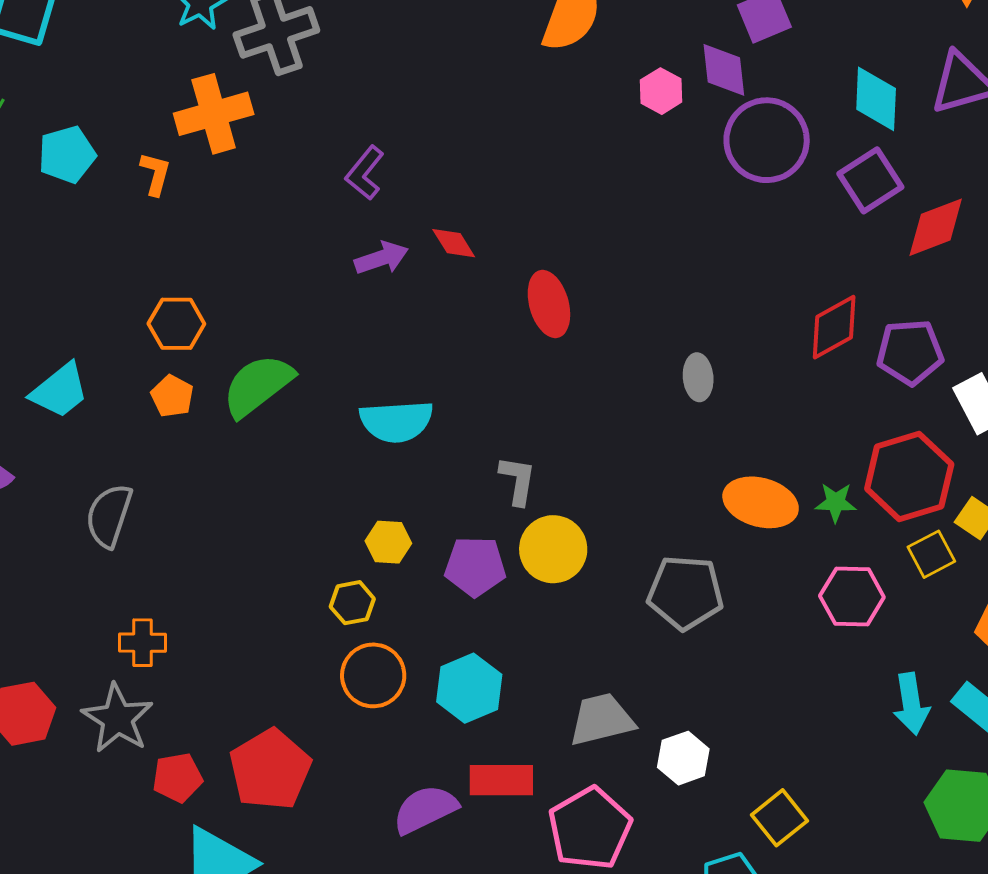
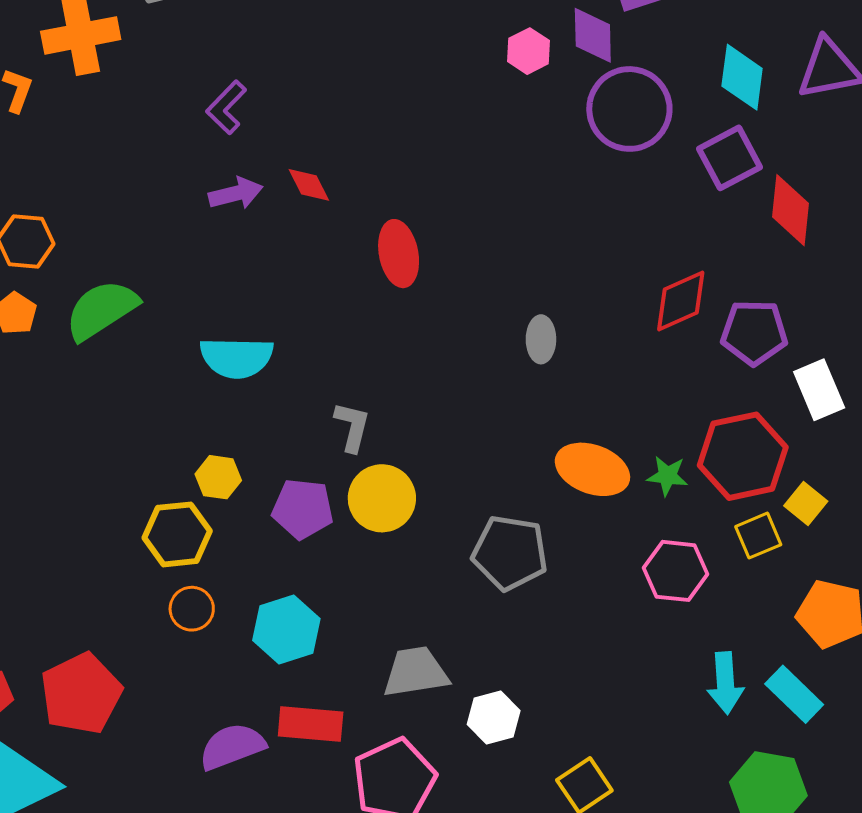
red diamond: (936, 227) -> (790, 210), turned -68
yellow hexagon: (352, 603) -> (177, 534), size x1.5
orange circle: (373, 675) -> (192, 609), size x0.7

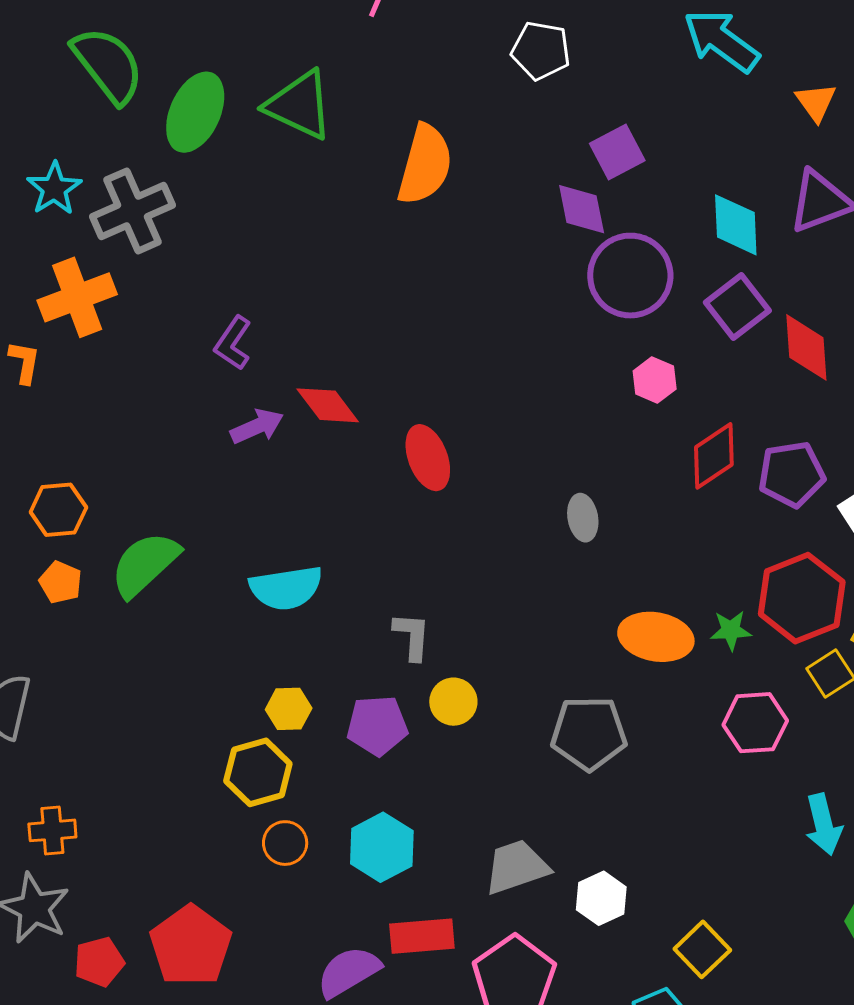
pink hexagon: (528, 51) -> (655, 380), moved
red diamond: (309, 185) -> (328, 405), size x1.4
yellow circle: (382, 498) -> (453, 702), size x0.7

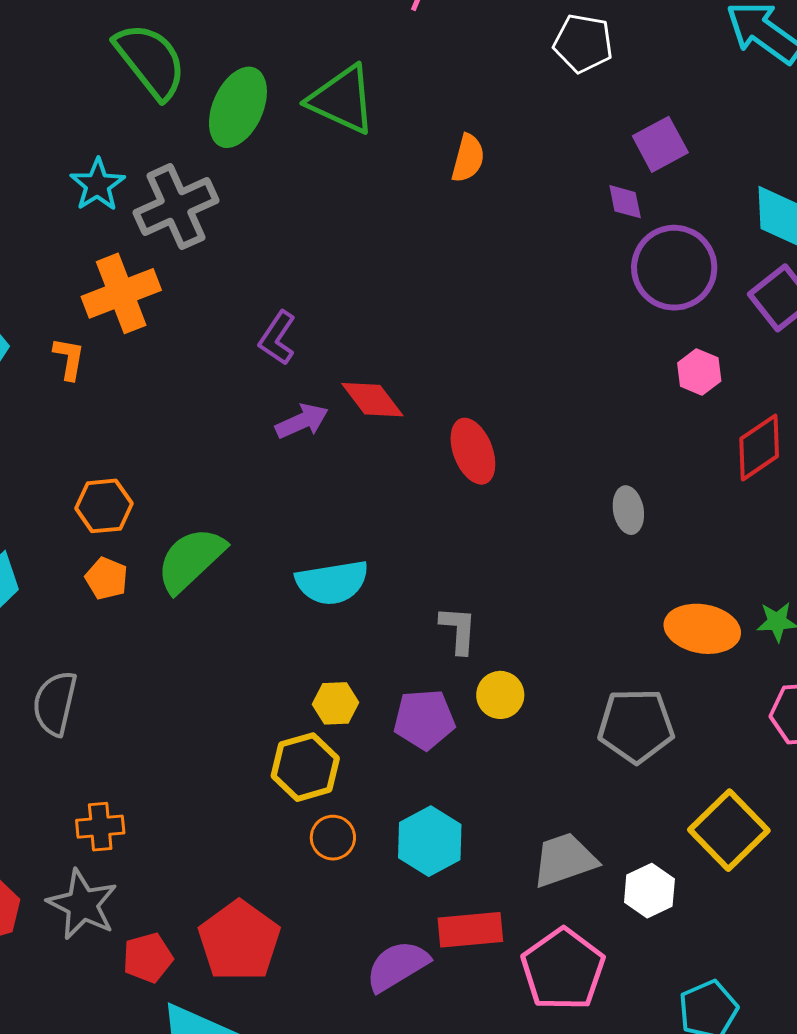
orange semicircle: (425, 165) -> (468, 158), size x0.6
purple diamond: (582, 209) -> (625, 202), size x0.7
yellow square: (702, 949) -> (729, 830), moved, size x1.4

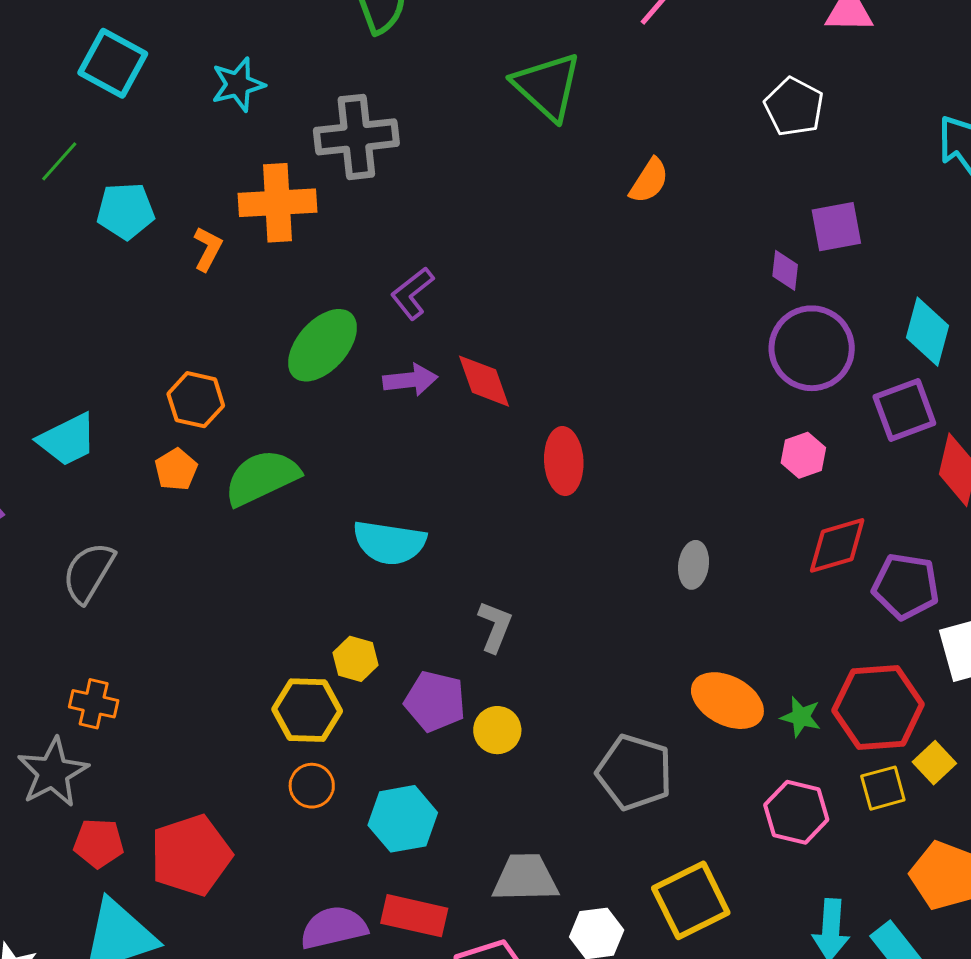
green ellipse: (238, 107) -> (322, 345), moved
cyan star: (98, 185) -> (238, 84), moved
yellow circle: (500, 695) -> (497, 730), moved

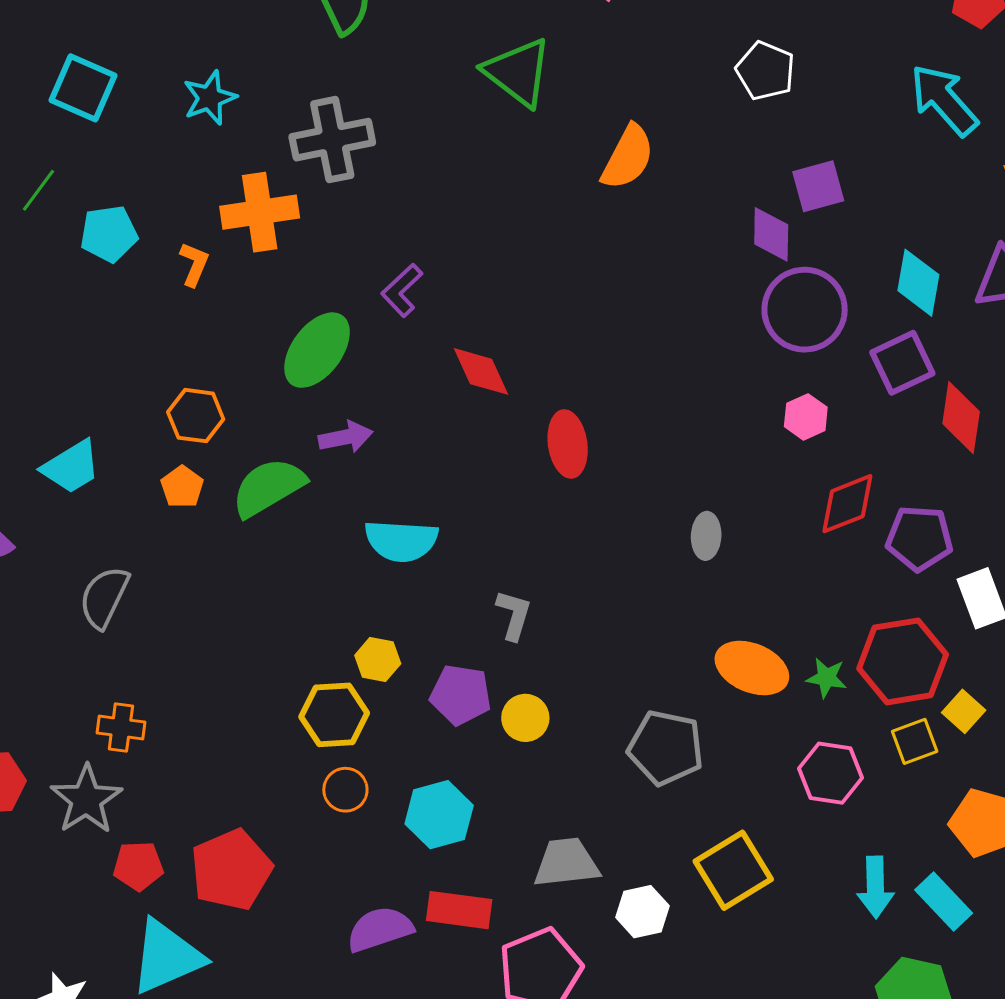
orange semicircle: (649, 181) -> (628, 157), size x1.4
purple diamond: (785, 270) -> (771, 234), size x1.4
purple arrow: (410, 380) -> (346, 437), moved

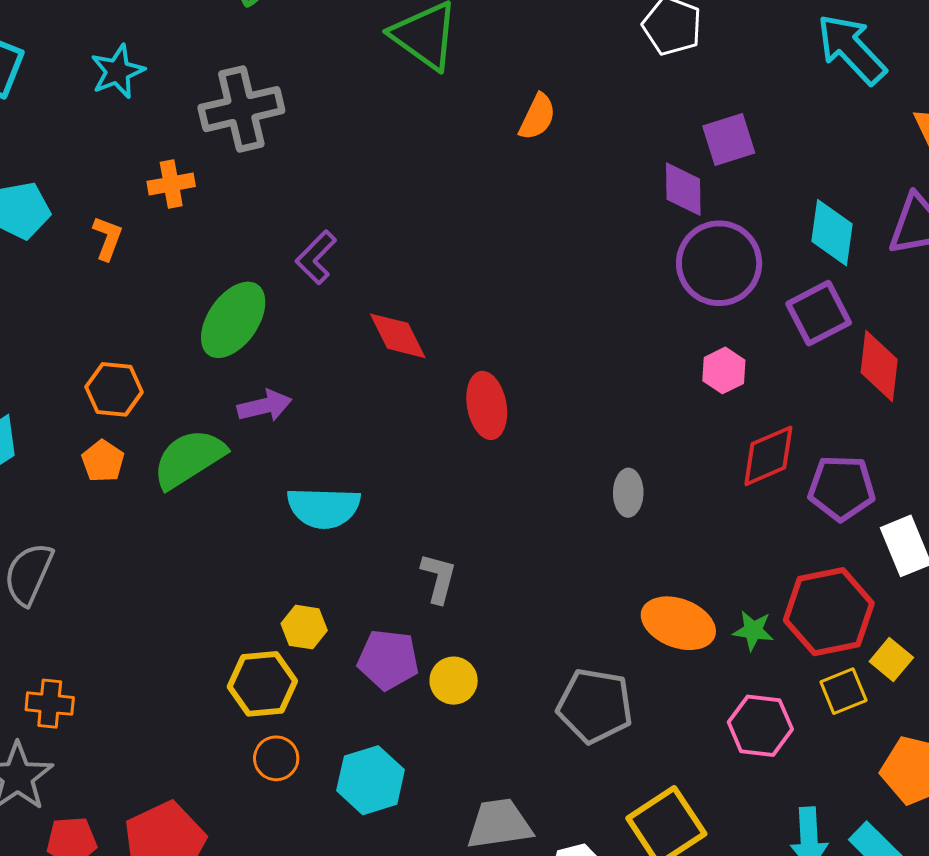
orange semicircle: (628, 157) -> (537, 117), size x0.7
orange cross: (260, 212) -> (171, 184), size x0.6

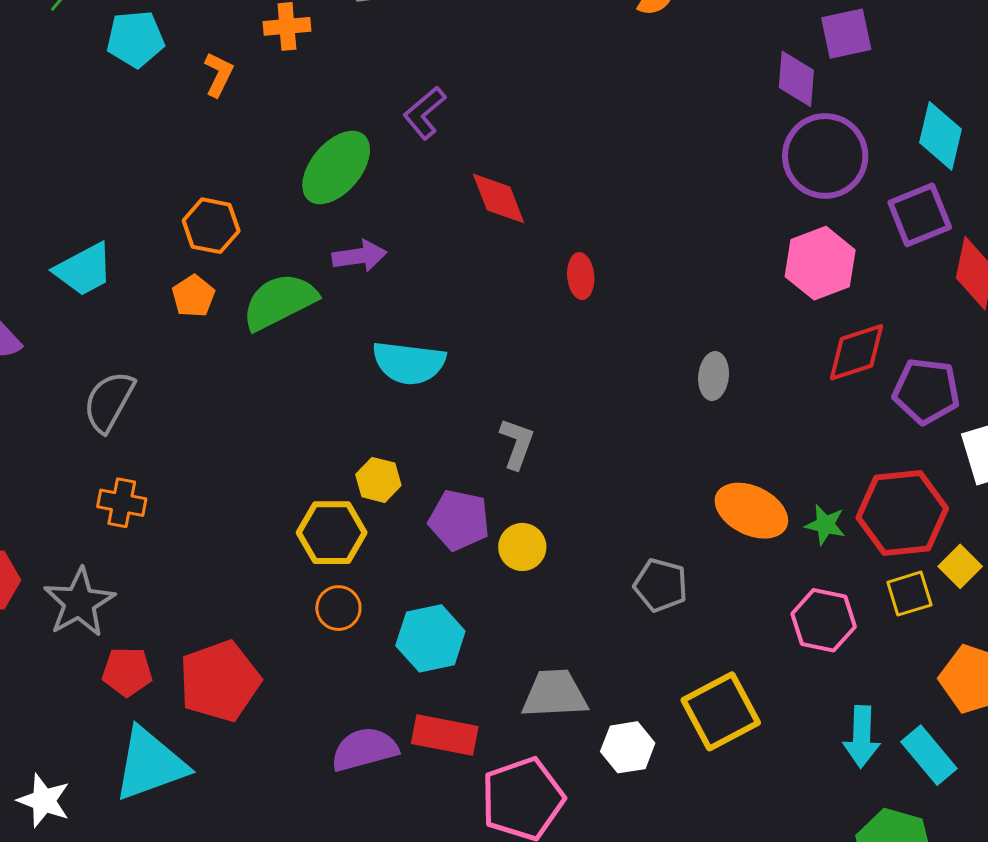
pink hexagon: (724, 370) -> (820, 263), size x1.6
red ellipse: (487, 405) -> (581, 276), size x0.7
orange cross: (50, 704) -> (122, 503), moved
gray pentagon: (595, 706) -> (661, 585), size x0.7

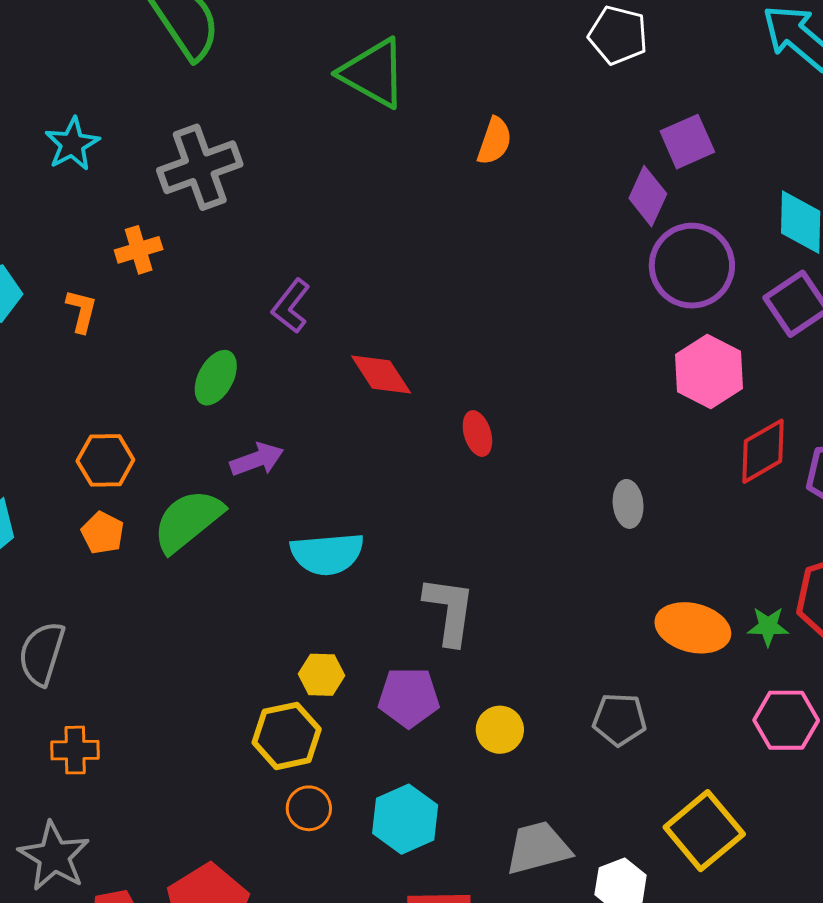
purple diamond: (796, 79) -> (648, 196), turned 32
green ellipse: (336, 167) -> (216, 378), size x0.7
gray L-shape: (517, 444) -> (449, 611), size x1.4
yellow circle: (522, 547) -> (500, 730), moved

